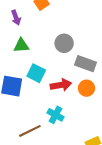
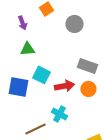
gray circle: (64, 43) -> (74, 24), moved

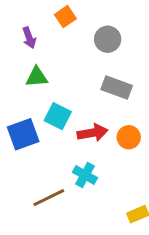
gray rectangle: (87, 66) -> (117, 87), moved
blue square: (18, 87) -> (23, 134), turned -30

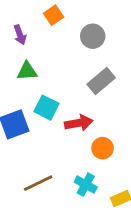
gray rectangle: (117, 87) -> (101, 81), turned -60
orange circle: (129, 137) -> (103, 148), moved
cyan cross: (85, 175) -> (86, 185), moved

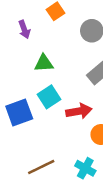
green triangle: (27, 71) -> (44, 63), moved
cyan square: (47, 108) -> (49, 97), turned 30

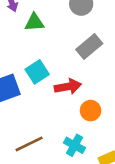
green triangle: (44, 63) -> (34, 22), moved

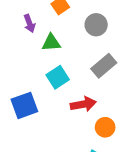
cyan square: (37, 72) -> (58, 77), moved

